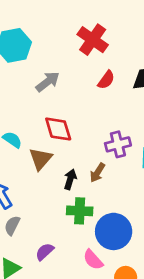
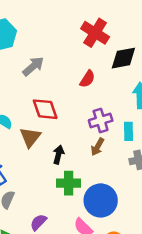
red cross: (93, 40) -> (95, 33), moved
red semicircle: (106, 80) -> (87, 79), moved
brown arrow: (97, 173) -> (98, 147), moved

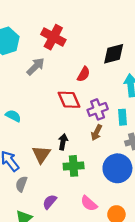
red cross: (95, 33) -> (53, 37), moved
red diamond: (45, 109) -> (69, 100), moved
brown triangle: (30, 137) -> (41, 154), moved
blue circle: (101, 200) -> (117, 168), moved

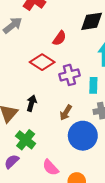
red diamond: (69, 100) -> (42, 62), turned -40
brown arrow: (96, 133) -> (66, 113), moved
green cross: (74, 166) -> (26, 140), moved, turned 36

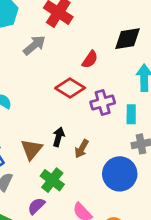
brown arrow: (66, 113) -> (82, 149), moved

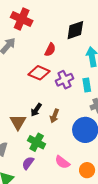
black arrow: (58, 137) -> (36, 110), turned -152

